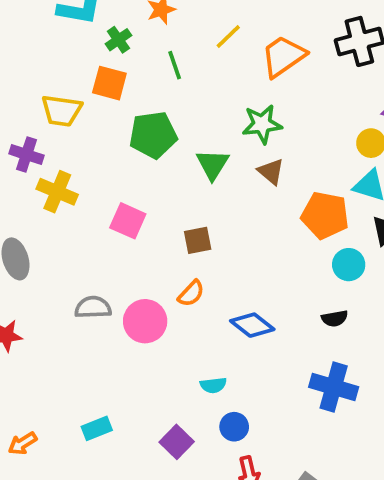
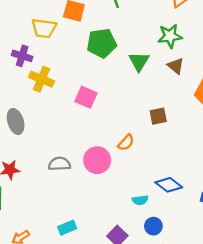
brown square: (198, 240) -> (158, 116), moved
gray semicircle: (93, 307) -> (59, 164), moved
blue diamond: (252, 325) -> (169, 185), moved

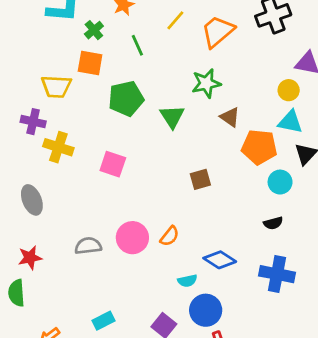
brown triangle: (176, 66) -> (230, 117), moved
orange semicircle: (126, 143) -> (170, 236), moved
blue circle: (153, 226) -> (206, 310), size x1.5

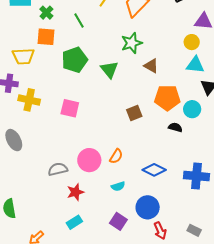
orange pentagon: (259, 147) -> (167, 98), moved
black semicircle: (273, 223) -> (175, 127), moved, turned -144
red star: (30, 258) -> (75, 192), moved
cyan semicircle: (187, 281) -> (118, 186), moved

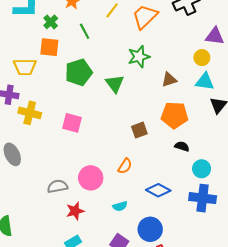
brown triangle: (151, 66) -> (169, 80), moved, turned -49
cyan circle: (192, 109) -> (202, 169), moved
orange semicircle: (116, 156) -> (125, 166), moved

